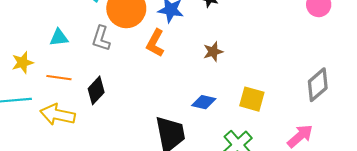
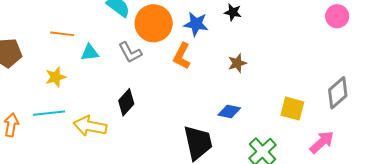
gray L-shape: (101, 38) -> (130, 52), turned -45
orange line: (59, 78) -> (62, 34), moved
yellow square: (252, 99) -> (292, 109), moved

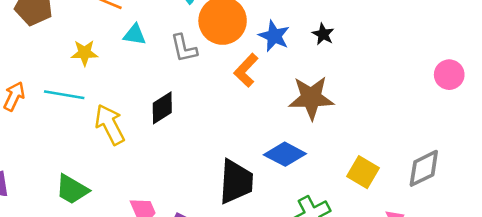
brown star: (237, 63) -> (311, 98), size x1.8
blue diamond: (229, 111) -> (285, 154), size x1.4
yellow arrow: (90, 126) -> (110, 125), turned 36

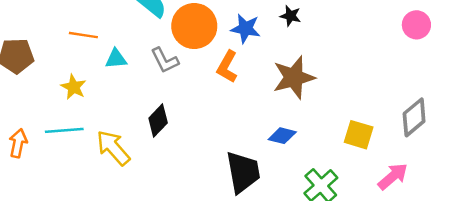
yellow star: (85, 53) -> (74, 87), turned -30
blue diamond: (285, 154) -> (282, 136), size x0.7

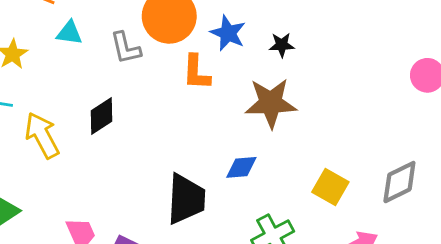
black star: (290, 16) -> (282, 45), moved, turned -30
orange L-shape: (227, 67) -> (196, 72), turned -40
blue diamond: (282, 136) -> (241, 167), turned -32

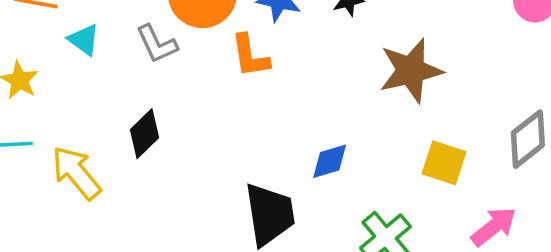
cyan triangle: (69, 33) -> (84, 40), turned 40
brown star: (271, 103) -> (411, 71), moved

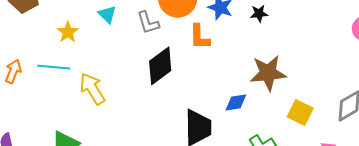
brown star: (411, 71) -> (268, 73), moved
black diamond: (145, 134) -> (160, 66), moved, size x1.4

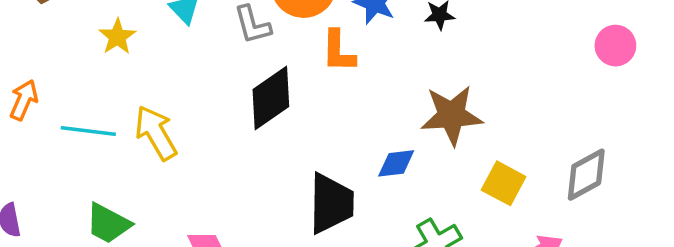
cyan line: (54, 67) -> (88, 131), moved

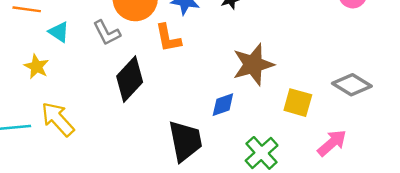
yellow star: (117, 37) -> (36, 67), moved
gray diamond: (586, 175) -> (352, 85), turned 72

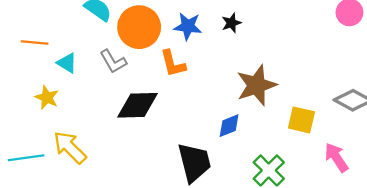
black diamond: (130, 79) -> (138, 105), turned 48
pink arrow: (332, 143) -> (336, 157), turned -80

